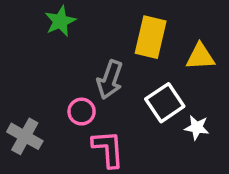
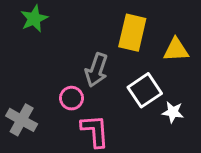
green star: (60, 21) -> (34, 19), moved

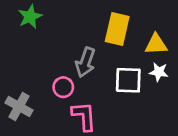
white square: (145, 90) -> (128, 80), turned 36
white star: (173, 112) -> (159, 72), moved

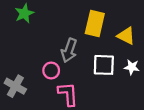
yellow triangle: (156, 44) -> (126, 36), turned 30
white star: (159, 72) -> (132, 67), moved

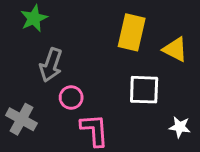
gray arrow: (69, 50) -> (51, 65), moved
white star: (132, 67) -> (180, 127), moved

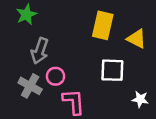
gray cross: (21, 119) -> (30, 86), moved

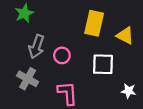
pink circle: (55, 76) -> (62, 55), moved

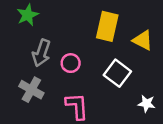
white square: (103, 64) -> (117, 73), turned 35

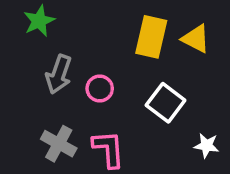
yellow triangle: (143, 40) -> (196, 39), moved
gray cross: (31, 90) -> (59, 144), moved

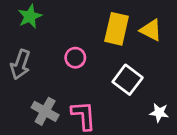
gray arrow: (59, 74) -> (20, 65), moved
pink circle: (100, 89) -> (75, 58), moved

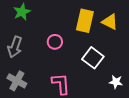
gray cross: (45, 111) -> (17, 81), moved

